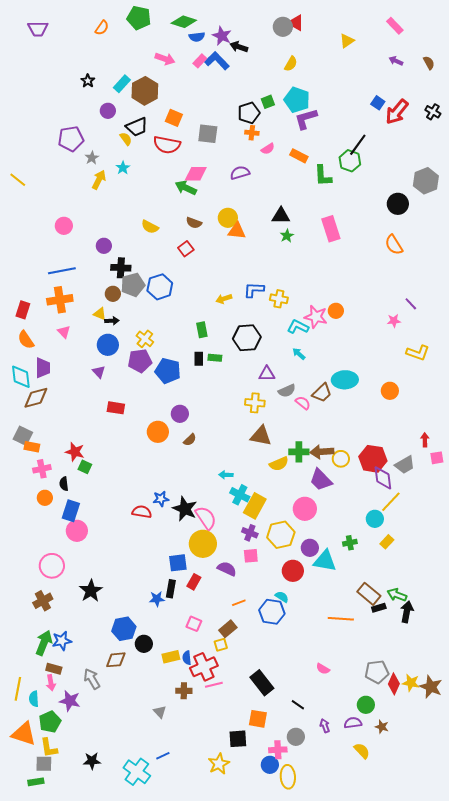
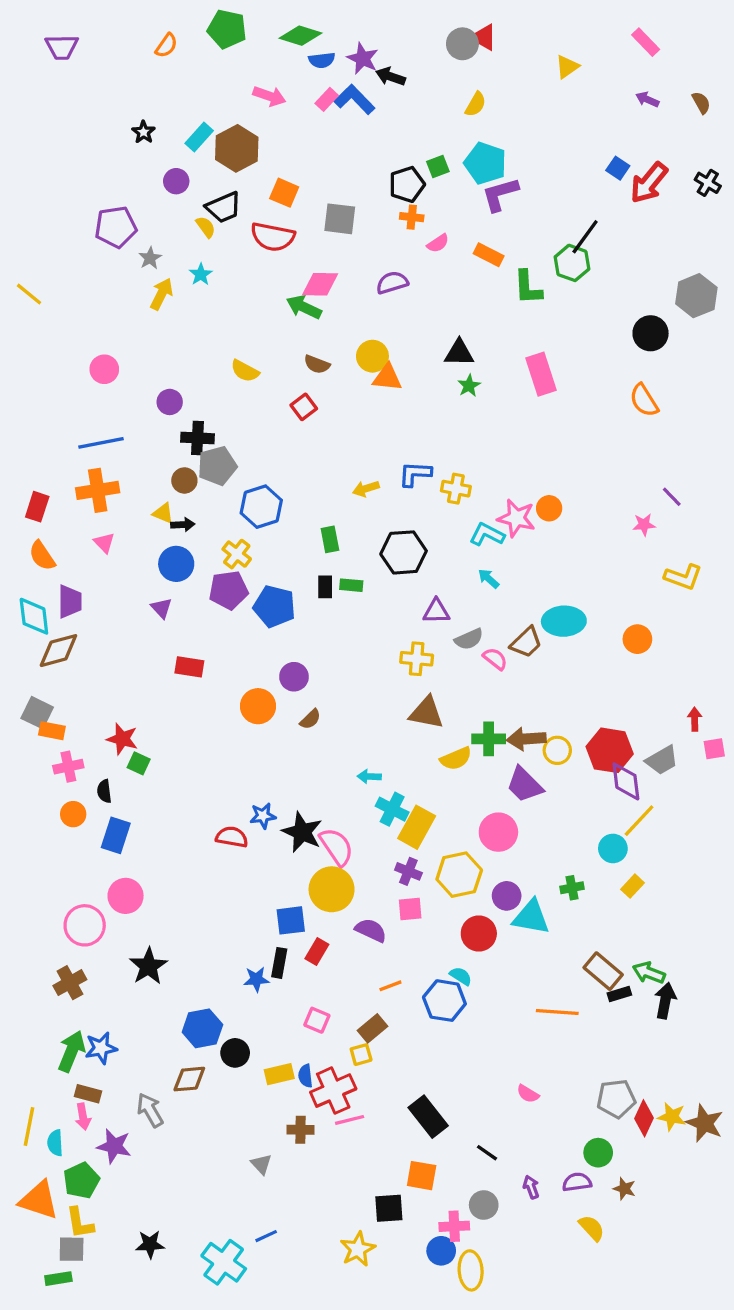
blue hexagon: (160, 287) -> (261, 507), moved
pink circle: (77, 531) -> (126, 896), moved

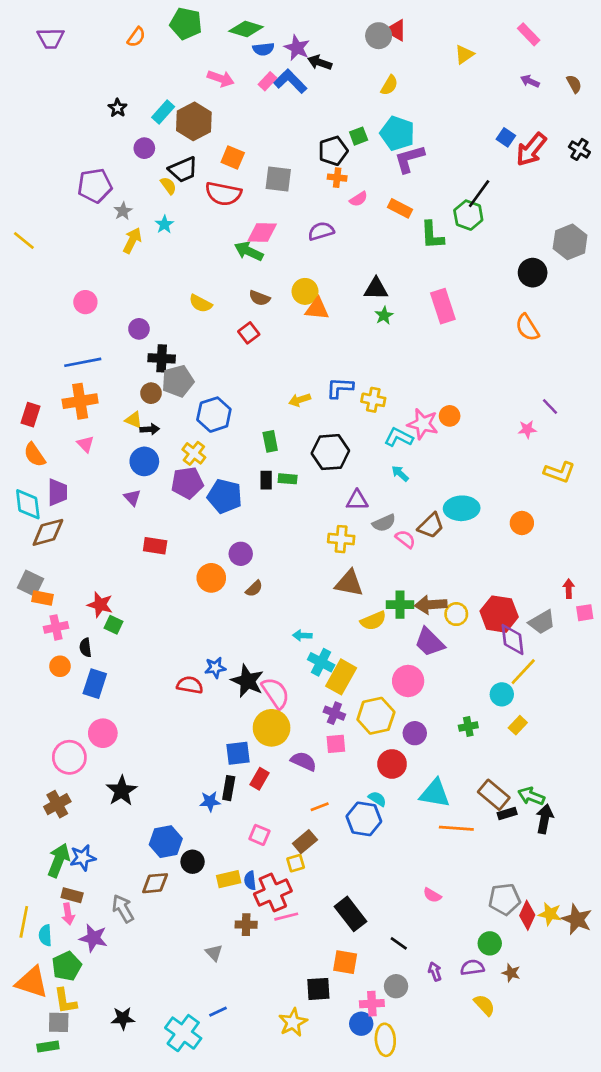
cyan triangle: (531, 917) -> (435, 793), moved

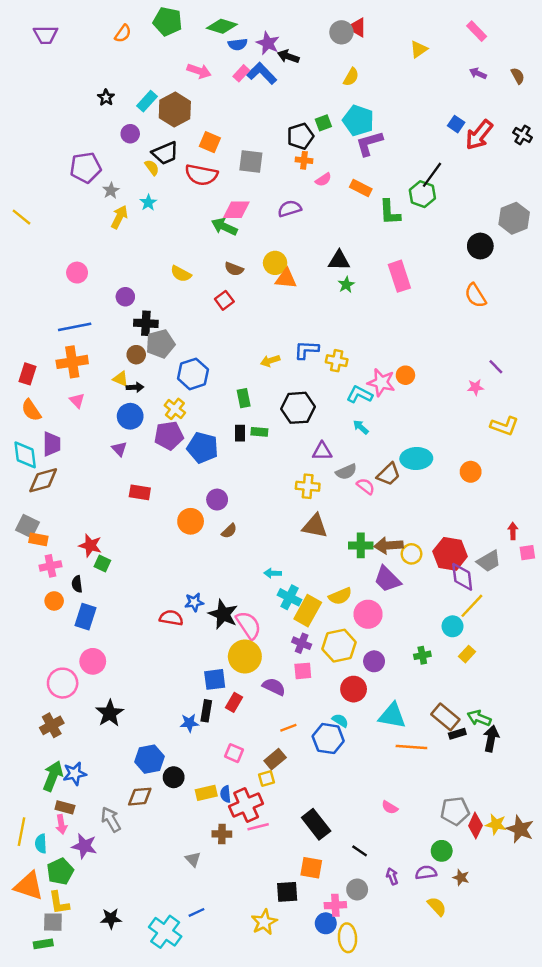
yellow semicircle: (373, 621) -> (340, 596), moved

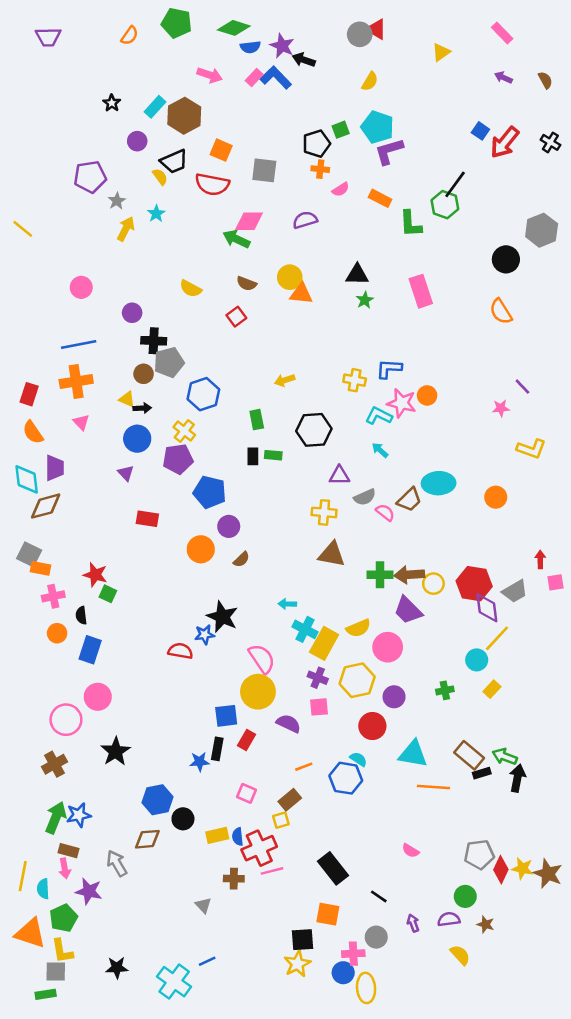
blue L-shape: (306, 350) -> (389, 369), moved
blue pentagon: (203, 448) -> (210, 492), moved
black star: (223, 614) -> (222, 617), moved
yellow star: (264, 922) -> (297, 964), moved

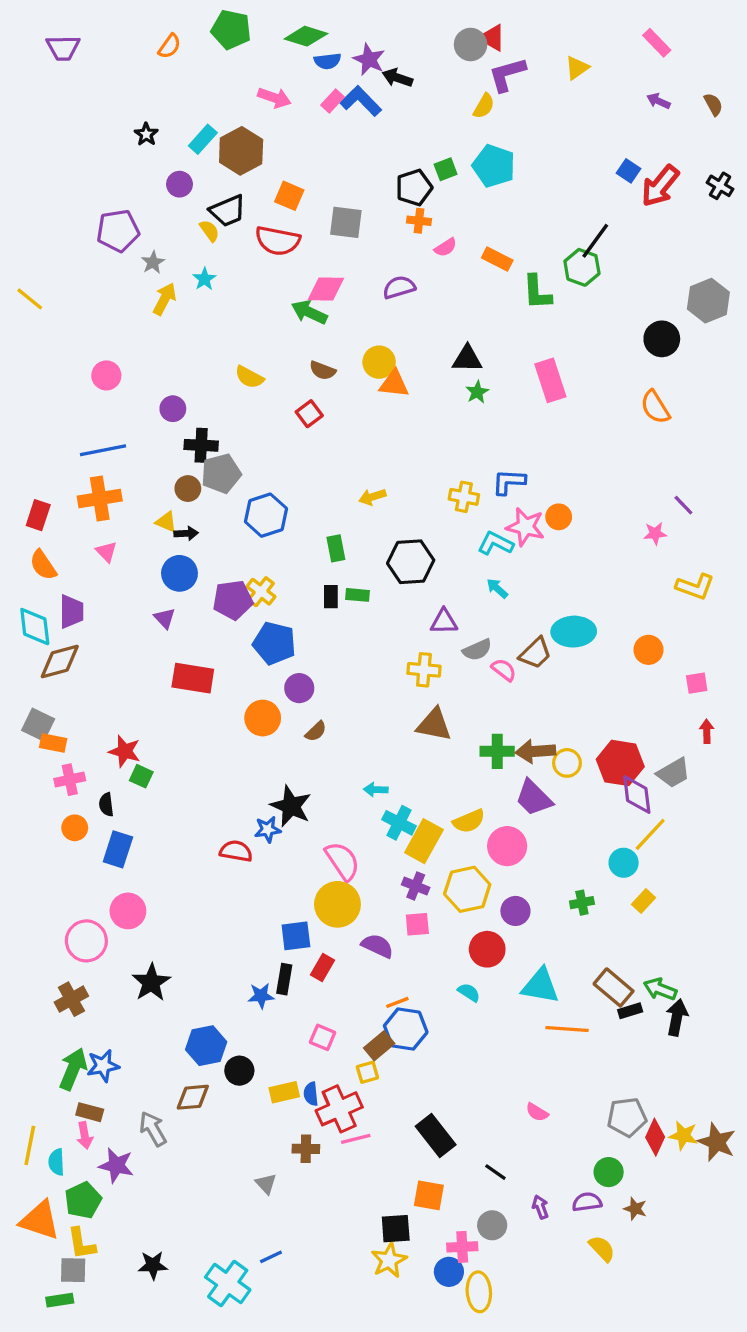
purple L-shape: (389, 151) -> (507, 74), moved
yellow cross: (184, 431) -> (261, 592), moved
red rectangle: (147, 519) -> (193, 678), size x1.4
pink square: (556, 582) -> (697, 683), moved
blue hexagon: (346, 778) -> (406, 1029), moved

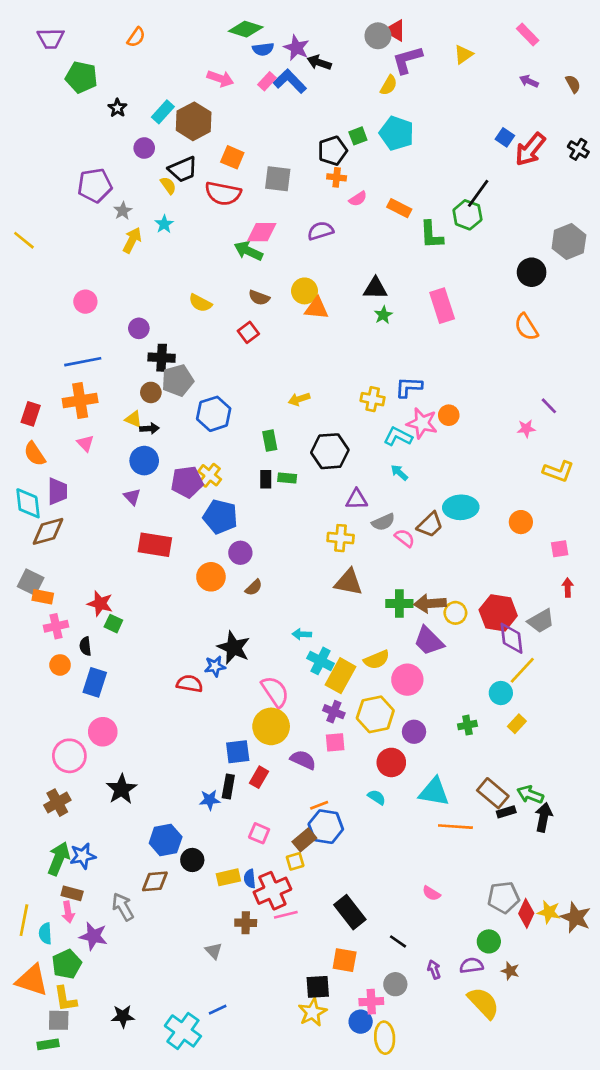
green pentagon: (231, 30) -> (81, 77), moved
yellow semicircle: (602, 1249) -> (483, 1003), size x1.5

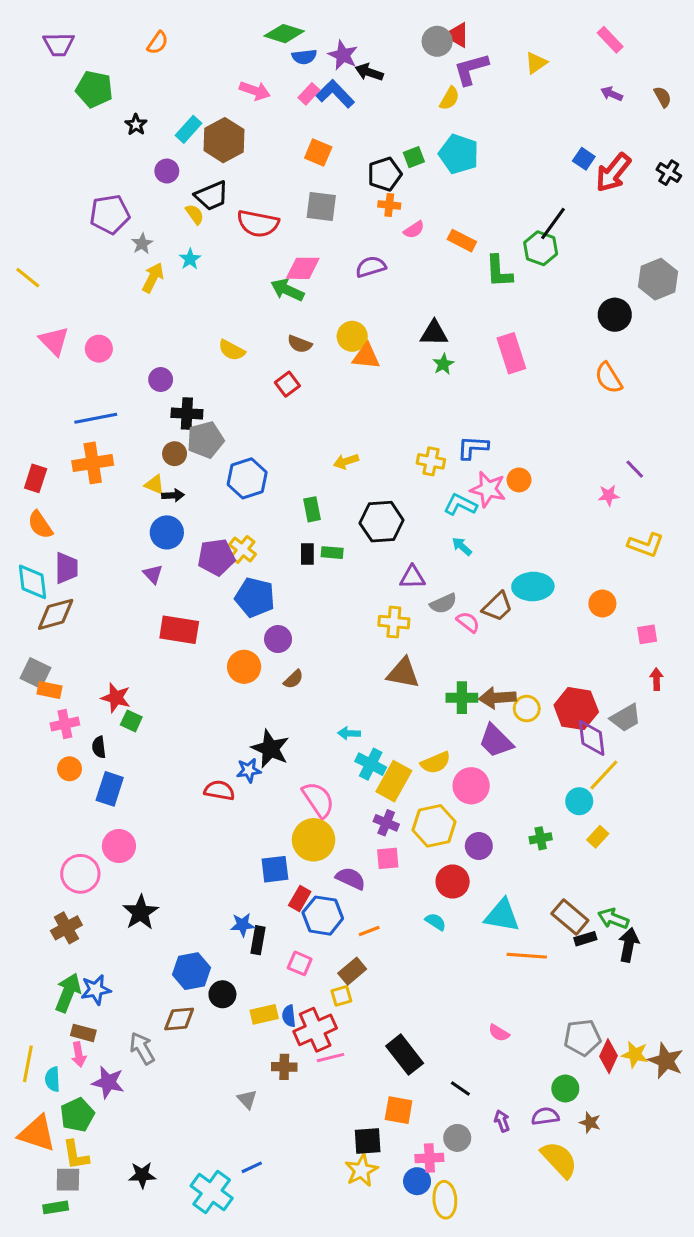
orange square: (232, 157) -> (318, 152), moved
pink triangle: (85, 443) -> (54, 341), moved, size x1.5
black rectangle: (228, 787) -> (258, 940), moved
blue hexagon: (326, 827) -> (323, 916), moved

